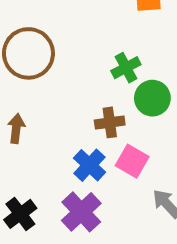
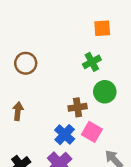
brown circle: (28, 53) -> (26, 63), size x0.7
green cross: (126, 68) -> (92, 62), moved

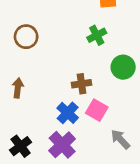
green circle: (105, 92) -> (123, 67), moved

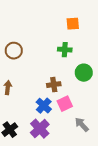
green cross: (97, 35) -> (65, 50), turned 32
pink square: (97, 110) -> (65, 104), turned 35

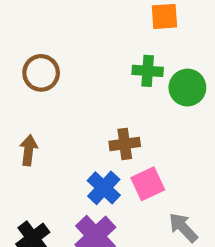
green circle: (84, 73) -> (187, 88), moved

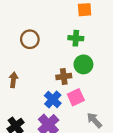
brown circle: (41, 73) -> (30, 39), moved
green circle: (187, 88) -> (83, 64), moved

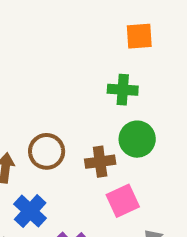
brown circle: (30, 39) -> (47, 151), moved
blue cross: (53, 99) -> (30, 211), moved

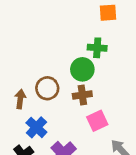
green circle: (137, 139) -> (82, 69), moved

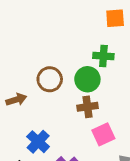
brown circle: (47, 88) -> (50, 79), moved
brown arrow: (20, 99) -> (16, 100), moved, turned 66

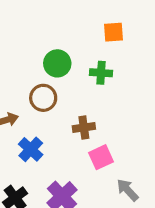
green circle: (87, 79) -> (57, 63), moved
blue cross: (38, 142) -> (31, 149), moved

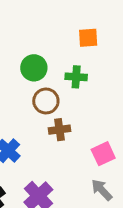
brown circle: (43, 98) -> (46, 101), moved
pink square: (101, 157) -> (103, 154), moved

